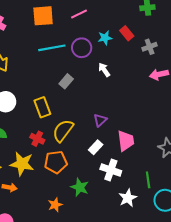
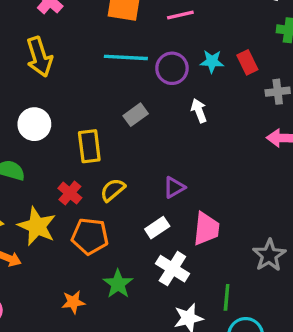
yellow semicircle: (63, 131) -> (113, 190), size x0.7

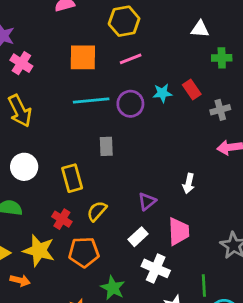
white arrow: (199, 111) -> (189, 184), moved, turned -138
gray rectangle: (136, 115) -> (106, 146), turned -48

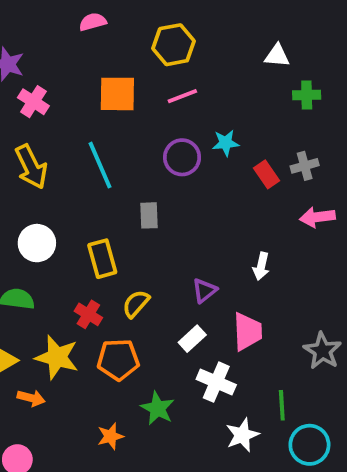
red rectangle: (192, 90) -> (267, 174), moved
cyan line: (91, 101) -> (100, 165), moved, turned 72

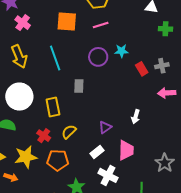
white circle: (37, 243) -> (19, 97), size x1.4
yellow star: (57, 357) -> (26, 157), turned -30

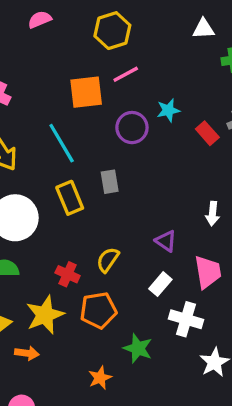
orange square: (67, 22) -> (86, 92), moved
yellow rectangle: (53, 107) -> (70, 198), moved
purple triangle: (105, 127) -> (166, 241), turned -40

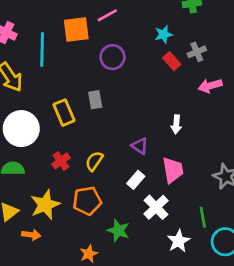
cyan star: (168, 110) -> (164, 34), moved
cyan line: (62, 143) -> (42, 49), moved, turned 32
red cross: (68, 274) -> (61, 161), moved, turned 30
white cross: (186, 319) -> (156, 207), turned 30

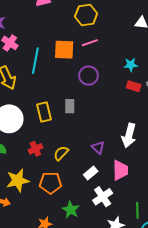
red rectangle: (172, 61) -> (134, 86), turned -40
white arrow: (176, 124) -> (129, 135), size x1.6

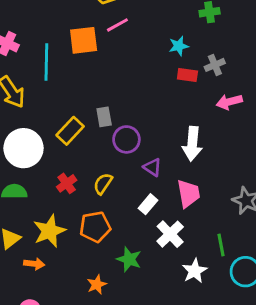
purple circle: (88, 76) -> (126, 139), moved
yellow rectangle: (44, 112) -> (70, 131), turned 66

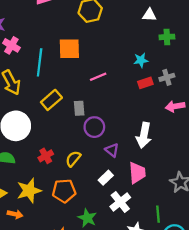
pink line: (117, 25) -> (98, 77), moved
red rectangle: (187, 75) -> (145, 83), turned -32
yellow rectangle: (70, 131) -> (51, 100), moved

